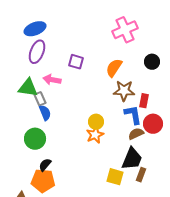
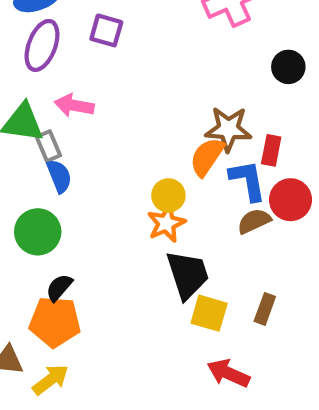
purple square: (76, 62) -> (106, 30), moved
orange semicircle: (114, 68) -> (207, 157), moved
black trapezoid: (132, 159) -> (188, 275), moved, turned -40

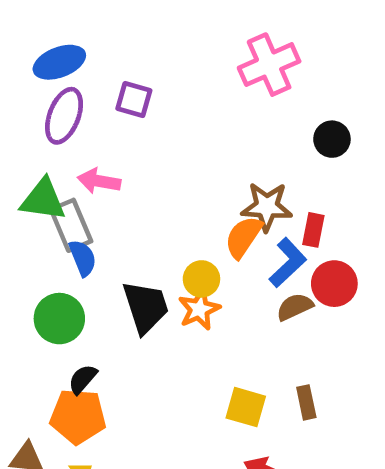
gray rectangle: (48, 146) -> (71, 225), size x1.5
blue L-shape: (248, 180) -> (288, 263), turned 57
black trapezoid: (188, 275) -> (146, 307), moved
brown rectangle: (265, 309) -> (306, 402), turned -32

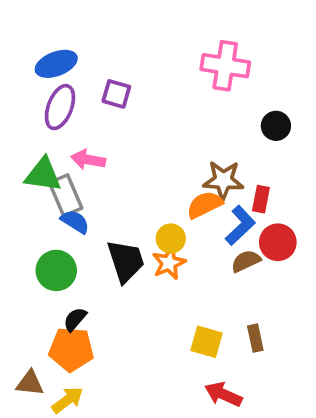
pink cross: (269, 65) -> (225, 66), turned 33
orange semicircle: (243, 237) -> (205, 205), turned 30
blue semicircle: (83, 258) -> (75, 222), turned -36

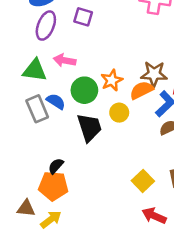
gray rectangle: (66, 195) -> (37, 109), moved
orange star: (169, 263) -> (112, 80), moved
green circle: (56, 270) -> (84, 90), moved
yellow square: (206, 342) -> (143, 181), turned 30

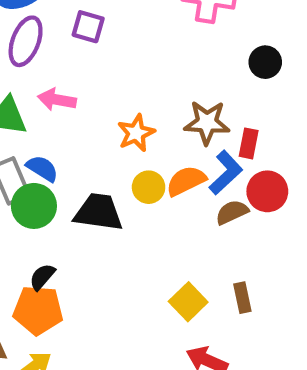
green circle: (84, 90) -> (34, 206), moved
orange semicircle: (142, 90) -> (186, 181), moved
black trapezoid: (89, 127) -> (99, 212), turned -64

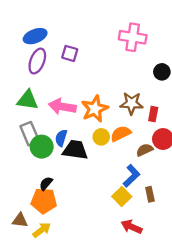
pink arrow: (57, 100) -> (62, 107), moved, size x1.4
orange star: (136, 133) -> (95, 109), size x1.4
blue semicircle: (42, 168) -> (61, 138), moved, turned -105
blue L-shape: (226, 173) -> (132, 176), moved

